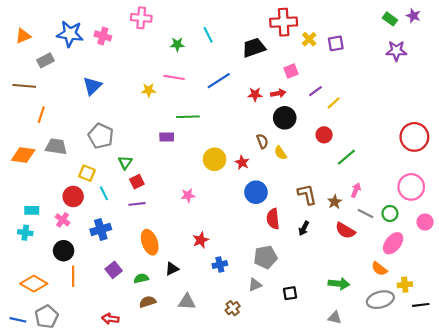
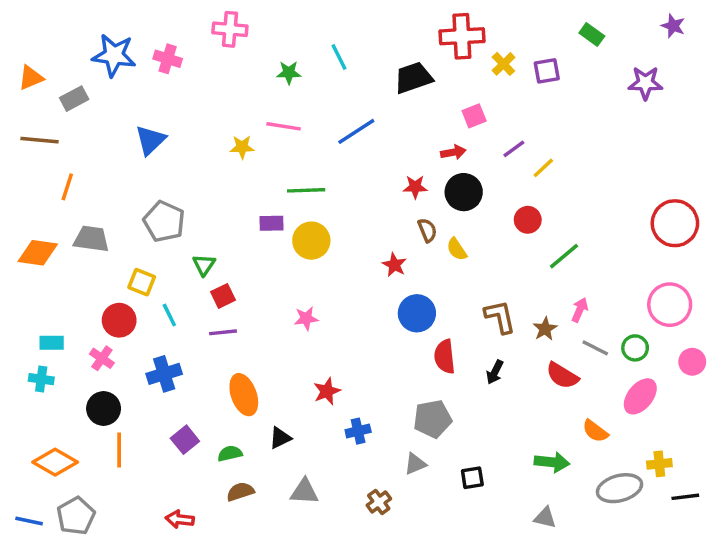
green rectangle: (390, 19) -> (592, 35), moved
orange triangle: (23, 36) -> (31, 78), moved
red star: (255, 94) -> (415, 187), moved
yellow circle: (215, 159) -> (311, 241), moved
orange semicircle: (379, 269) -> (595, 431), moved

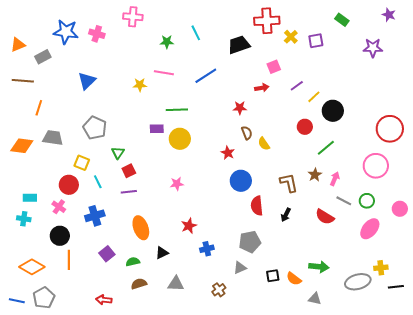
black circle: (464, 192) -> (333, 111), moved
pink circle: (670, 305) -> (376, 166), moved
brown star: (545, 329) -> (315, 175), moved
orange semicircle: (595, 431) -> (294, 279), moved

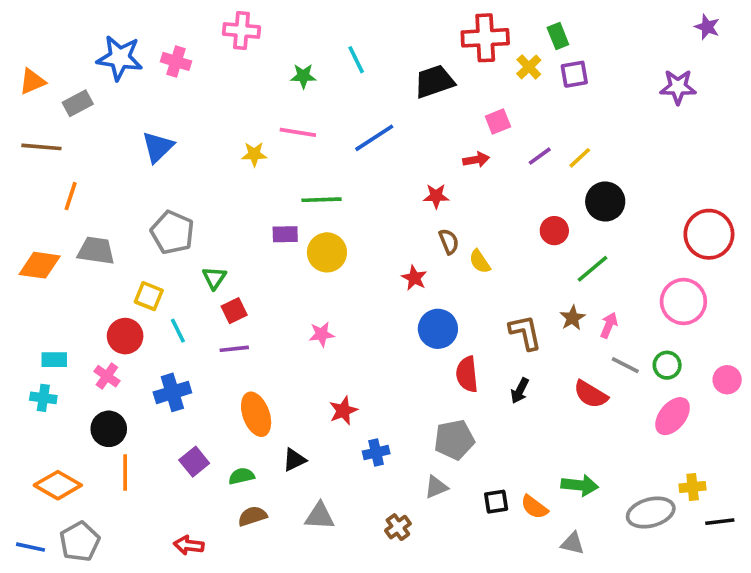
green rectangle: (342, 20) -> (558, 36), moved, turned 32
yellow line: (314, 97) -> (580, 158), moved

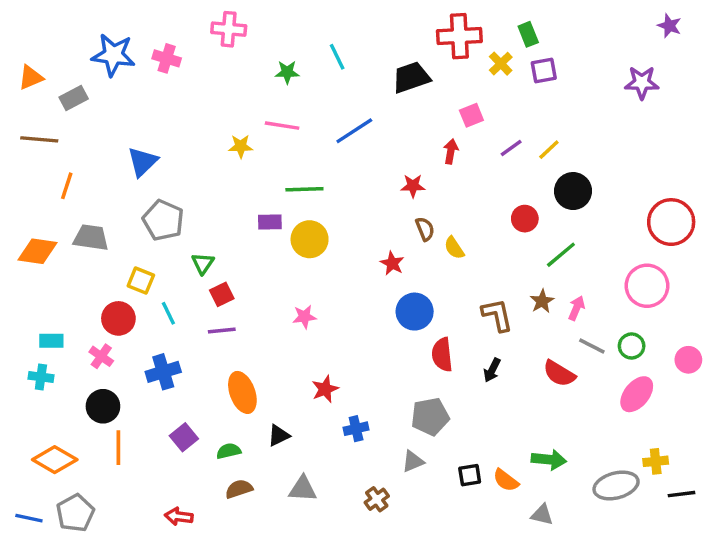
blue triangle: (158, 147) -> (143, 162), moved
red arrow: (476, 160) -> (451, 151), turned -70

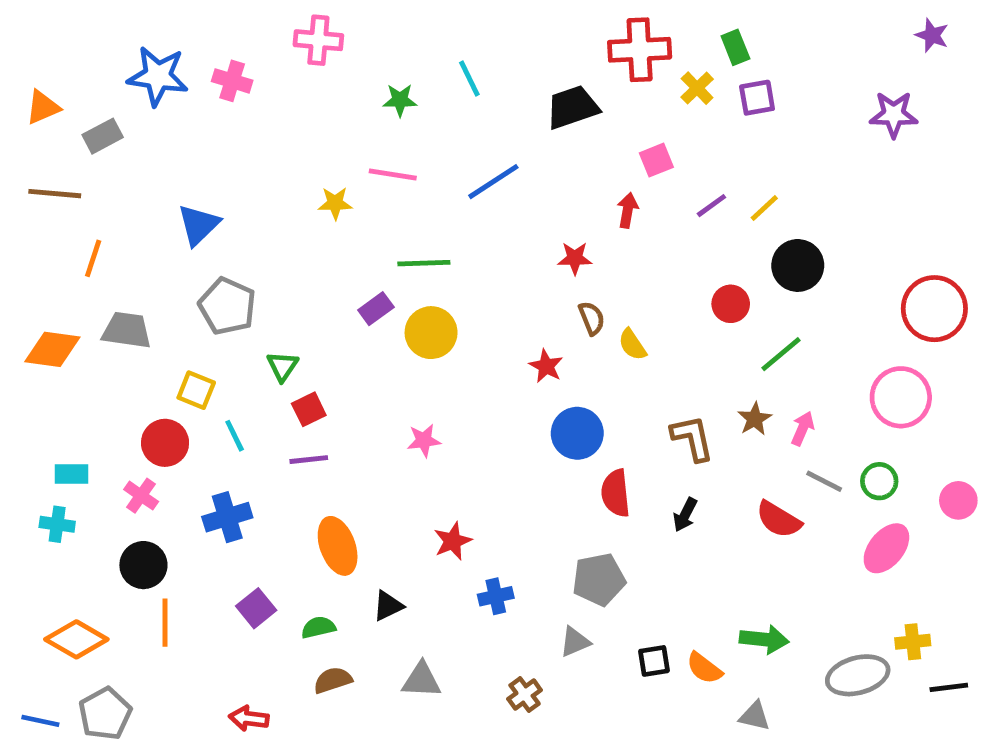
purple rectangle: (270, 222) -> (376, 309), turned -35

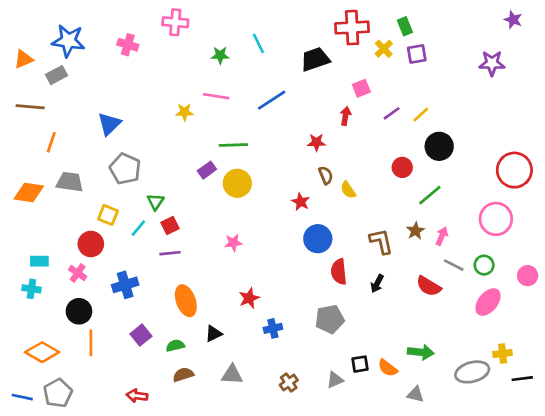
blue star: (158, 76) -> (68, 41), moved
cyan line: (235, 436) -> (138, 228), moved, turned 66
gray triangle: (575, 642) -> (335, 380), moved

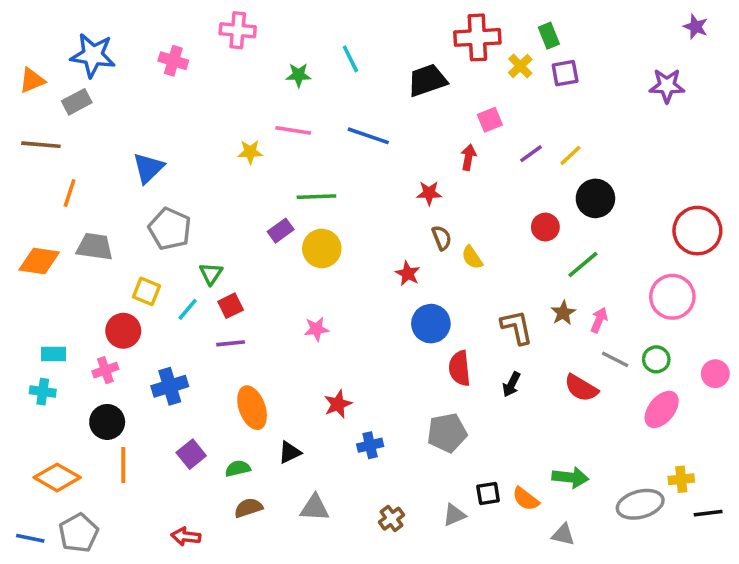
blue line: (272, 100) -> (368, 136), turned 52
pink cross: (78, 273) -> (105, 370), turned 36

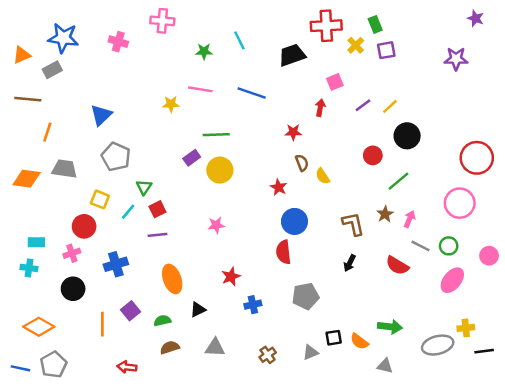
red semicircle: (460, 368) -> (283, 252), moved
orange line: (123, 465) -> (102, 324), moved

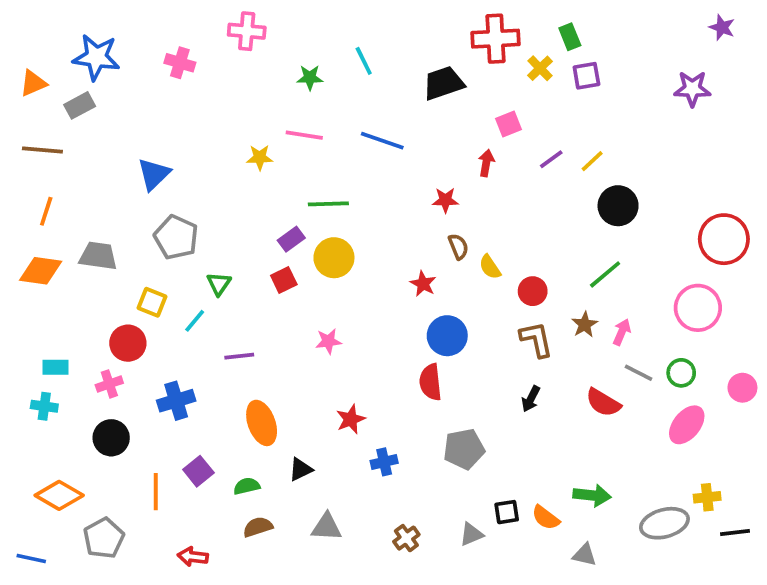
orange line: (47, 132) -> (46, 211), moved
red circle: (373, 155) -> (533, 291), moved
red square: (157, 209) -> (284, 280), moved
gray pentagon: (53, 365) -> (104, 538), moved

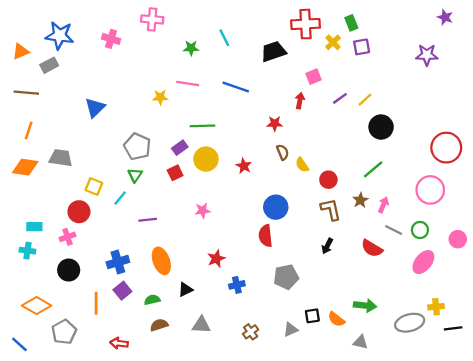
gray pentagon: (176, 237) -> (137, 146), moved
red star: (423, 284) -> (244, 166), moved
blue cross: (176, 401) -> (118, 262), moved
blue line: (31, 558) -> (19, 344), turned 30

